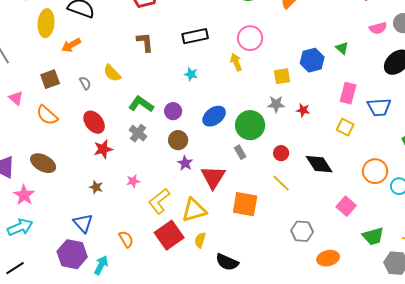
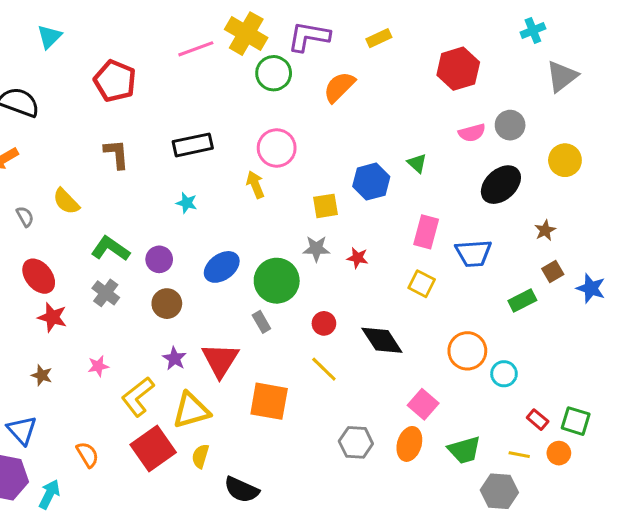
red star: (103, 149) -> (52, 317), turned 30
purple star: (185, 163) -> (174, 358), moved
orange ellipse: (328, 258) -> (409, 444), moved, turned -60

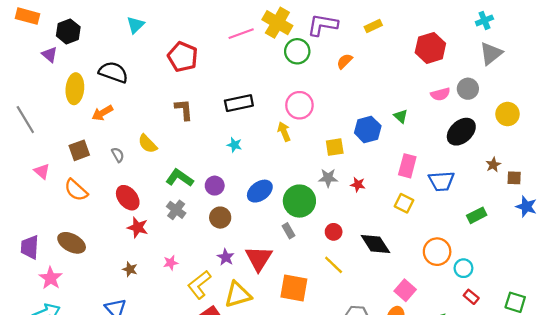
gray triangle: (562, 76) -> (491, 53), moved
orange semicircle: (339, 87) -> (345, 61), size x0.7
brown square: (553, 272) -> (514, 178), moved, turned 32
red rectangle: (538, 420) -> (471, 297), moved

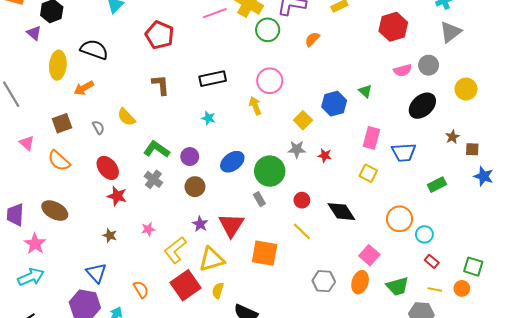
yellow square: (335, 147) -> (303, 120), turned -36

